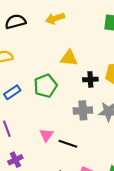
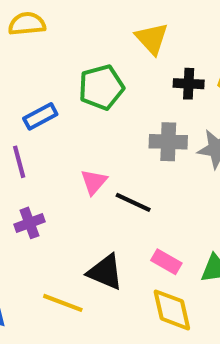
yellow triangle: (69, 58) -> (152, 39), turned 36
blue rectangle: (12, 92) -> (40, 116), moved

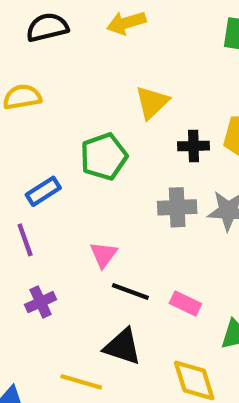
yellow triangle: (152, 39) -> (152, 102), turned 33
black line: (133, 202) -> (130, 291), moved
pink rectangle: (166, 262) -> (185, 303), moved

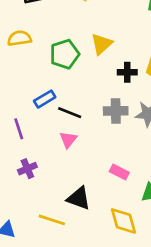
green pentagon: (104, 157) -> (65, 54), moved
blue rectangle: (43, 191) -> (45, 99), moved
black line: (130, 291) -> (70, 113), moved

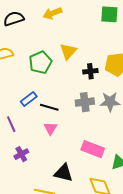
pink rectangle: (119, 172) -> (93, 149), size x1.5

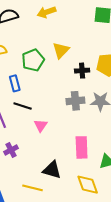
blue rectangle: (29, 99) -> (15, 83), moved, turned -70
black line: (49, 107) -> (23, 106), moved
pink rectangle: (93, 149) -> (82, 147), turned 65

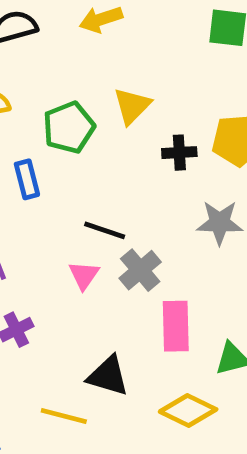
gray cross: (75, 101) -> (140, 270), moved, turned -36
black line: (23, 106) -> (105, 230), moved
yellow diamond: (88, 185) -> (188, 410), turned -45

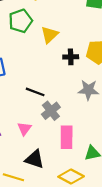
green pentagon: (69, 127) -> (20, 21), moved
pink triangle: (84, 275) -> (24, 129), moved

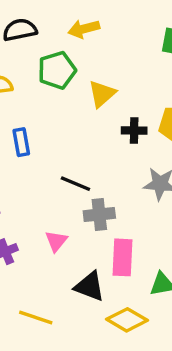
gray cross: (51, 111) -> (99, 215), turned 30
black triangle: (34, 159) -> (90, 286), moved

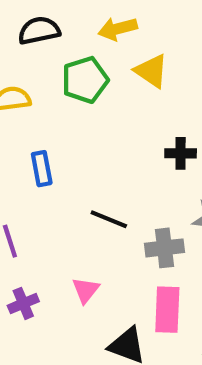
yellow triangle: (102, 94) -> (151, 71), moved, turned -44
gray cross: (99, 215) -> (164, 248), moved

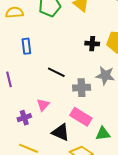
purple cross: (23, 303) -> (24, 118), moved
pink rectangle: (167, 310) -> (81, 117), turned -65

